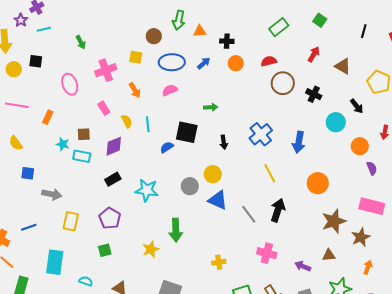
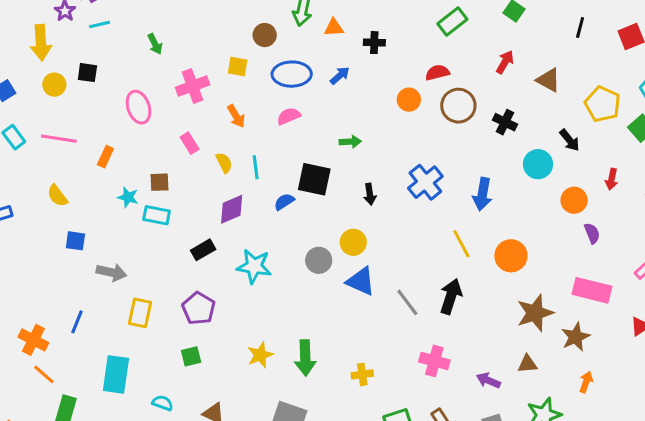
orange circle: (236, 63) -> (409, 100), moved
purple diamond: (114, 146) -> (232, 209), moved
yellow line: (270, 173) -> (461, 244), moved
blue line: (29, 227) -> (77, 322), turned -49
green arrow: (176, 230) -> (305, 358), moved

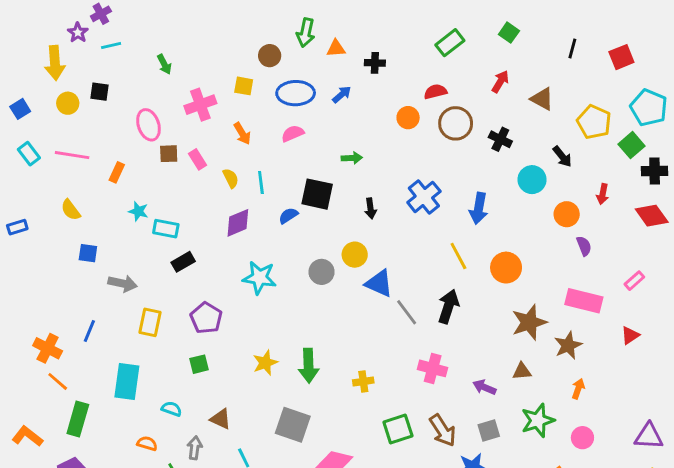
brown square: (160, 182) -> (169, 154), moved
black rectangle: (203, 250) -> (183, 262), moved
blue triangle: (361, 281) -> (379, 283), moved

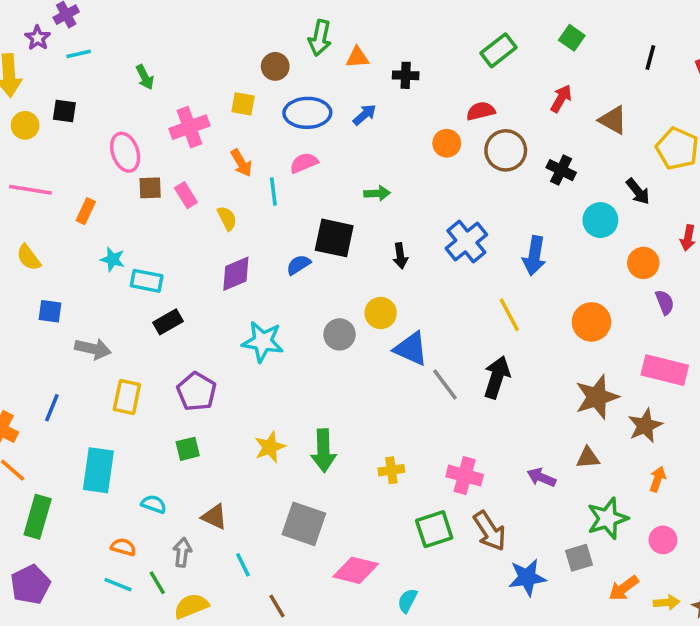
cyan line: (261, 182) -> (273, 191), moved
orange circle: (506, 268) -> (591, 322), moved
pink cross: (433, 368) -> (465, 476), moved
gray square: (489, 430) -> (579, 558), moved

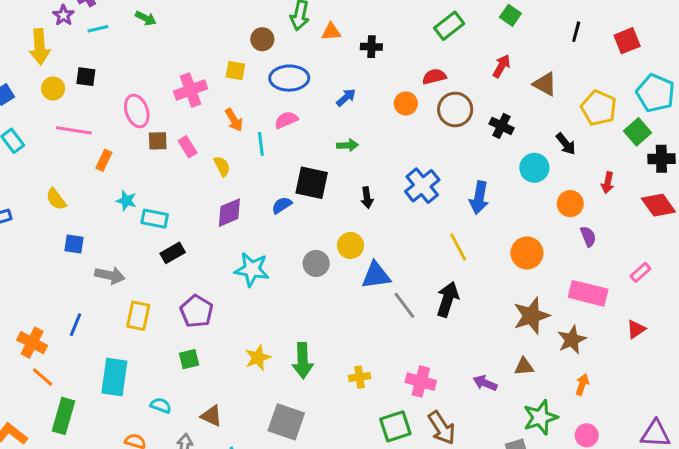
green arrow: (145, 77) -> (146, 18), moved, turned -36
blue arrow: (365, 115) -> (346, 98), moved
pink line: (30, 190) -> (74, 130), moved
blue triangle: (411, 349) -> (376, 275), turned -32

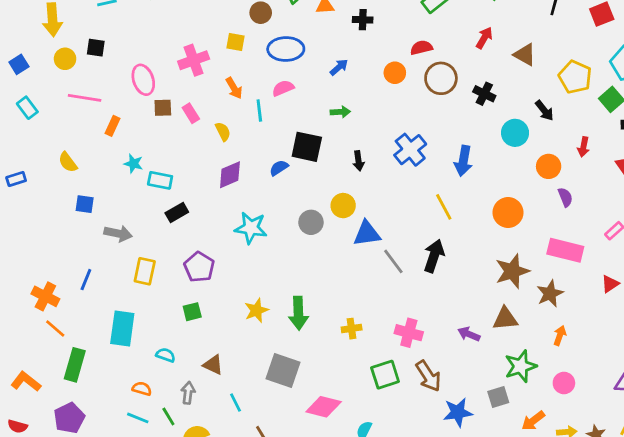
brown triangle: (524, 367) -> (505, 319), size x1.4

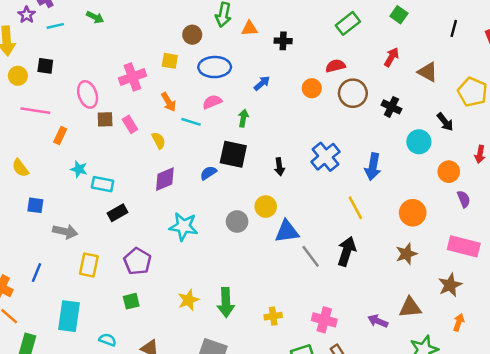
cyan line: (259, 111) -> (191, 122), turned -66
green arrow: (340, 112) -> (243, 118), moved, turned -77
brown star: (512, 271) -> (406, 254), moved, size x0.7

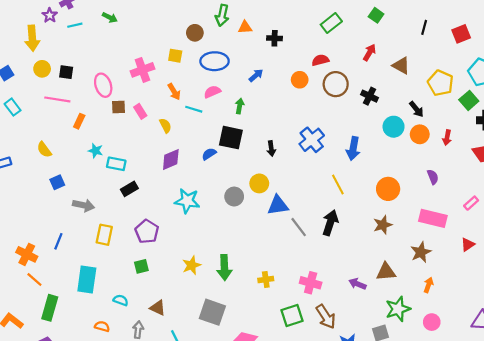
black square: (45, 66) -> (66, 72), moved
orange circle: (449, 172) -> (420, 134), moved
blue square: (35, 205) -> (57, 182), turned -32

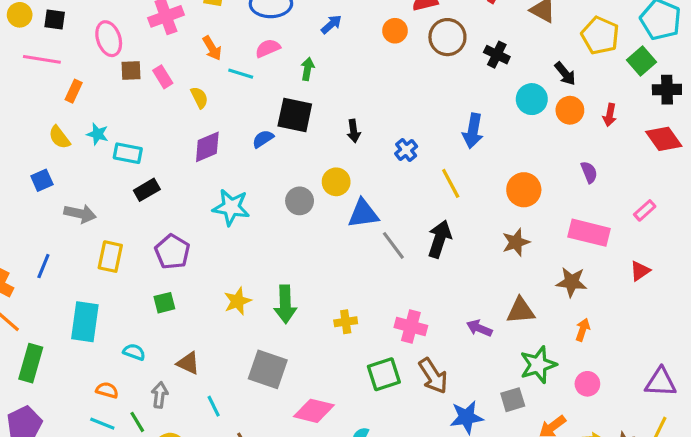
blue cross: (312, 140) -> (406, 150), moved, size x0.6
yellow semicircle: (44, 150) -> (59, 137), moved
brown star: (421, 252) -> (572, 282), turned 30

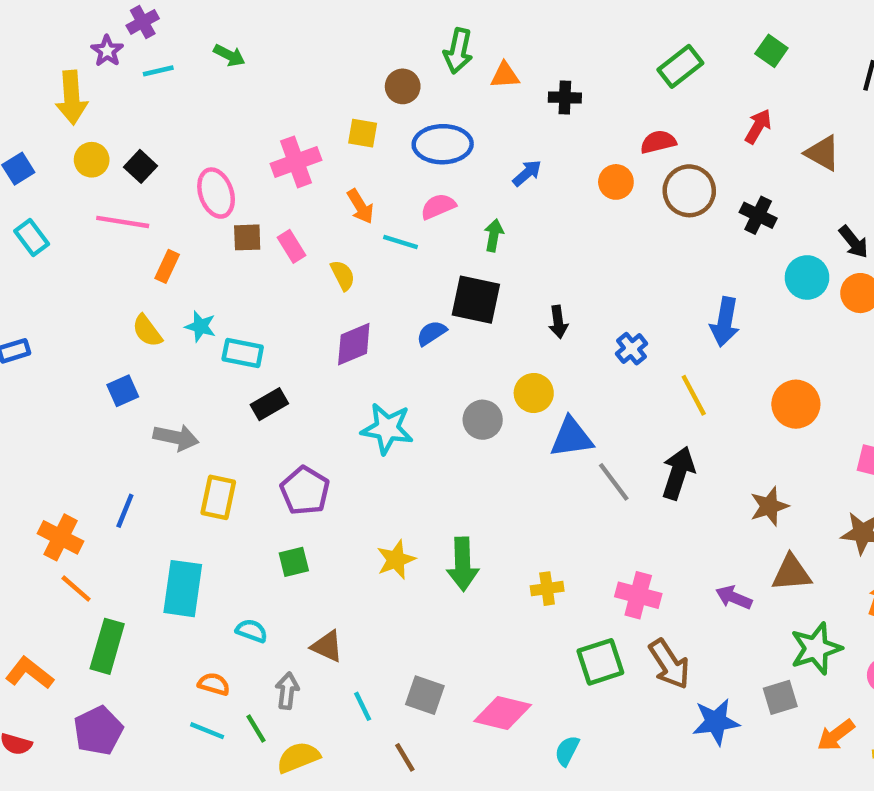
black square: (55, 20) -> (140, 166), turned 35
brown star: (516, 242) -> (769, 506), moved
gray square: (268, 369) -> (425, 695), moved, size x0.7

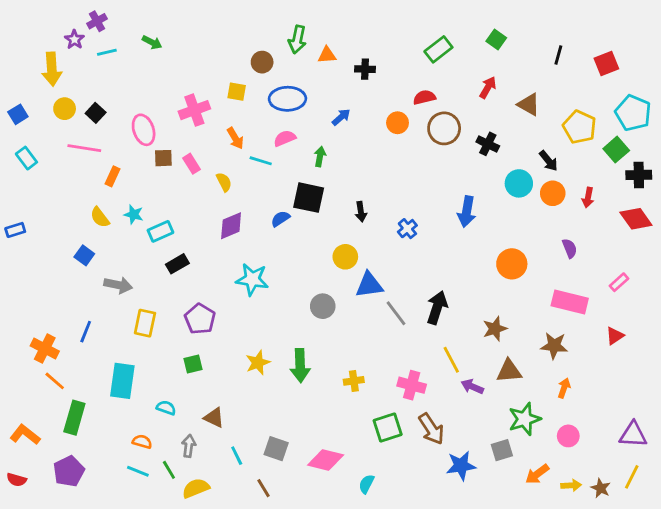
cyan rectangle: (243, 353) -> (160, 231), turned -35
blue square: (123, 391) -> (84, 255), turned -30
yellow line: (694, 395) -> (451, 360), moved
gray circle: (483, 420) -> (323, 306), moved

